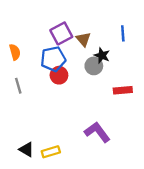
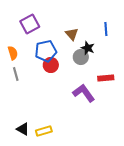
purple square: (61, 33) -> (30, 24), moved
orange semicircle: (15, 52) -> (13, 53), moved
purple L-shape: (97, 132) -> (84, 93), moved

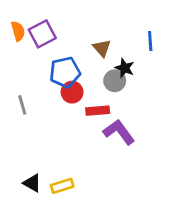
orange semicircle: (13, 53) -> (18, 31), moved
red rectangle: (106, 78) -> (98, 111), moved

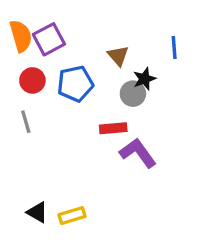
orange semicircle: (18, 31) -> (21, 36), size x1.4
black star: (125, 68) -> (144, 79), turned 30
red circle: (72, 92) -> (32, 80), moved

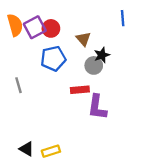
blue line: (174, 48) -> (123, 18), moved
red circle: (32, 80) -> (51, 28), moved
purple L-shape: (138, 153) -> (97, 107), turned -136

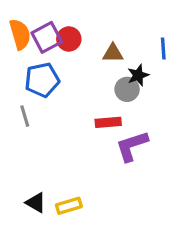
blue line: (123, 18) -> (163, 48), moved
brown triangle: (83, 39) -> (113, 53), turned -49
blue pentagon: (53, 59) -> (42, 80), moved
purple L-shape: (97, 107) -> (132, 146), turned 64

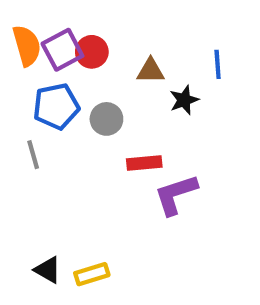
gray circle: (127, 89) -> (106, 119), moved

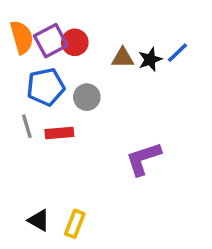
blue line: (218, 64) -> (178, 53), turned 50
black star: (184, 100) -> (150, 59), moved
red rectangle: (144, 163) -> (59, 133), moved
yellow rectangle: (92, 274) -> (75, 224), turned -52

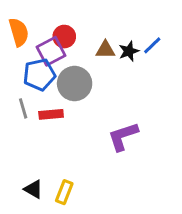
purple square: (51, 41) -> (51, 51), moved
gray circle: (87, 97) -> (75, 84), size x1.5

